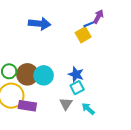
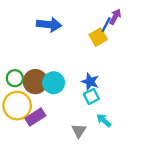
blue line: (90, 24) -> (106, 25), turned -40
gray triangle: (66, 104) -> (79, 131), moved
purple rectangle: (27, 106) -> (35, 117), turned -42

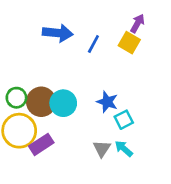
blue line: (106, 25) -> (93, 44), moved
yellow square: (98, 37) -> (129, 43), moved, turned -30
cyan square: (91, 96) -> (124, 120), moved
gray triangle: (79, 131) -> (102, 149), moved

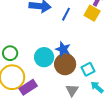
brown circle: (41, 102) -> (65, 64), moved
blue star: (107, 102) -> (63, 49), moved
cyan arrow: (124, 149) -> (97, 87), moved

